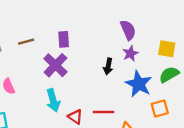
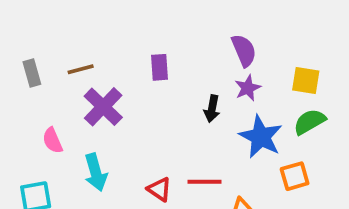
purple rectangle: (64, 39) -> (159, 67), moved
purple cross: (55, 65) -> (103, 107), moved
cyan arrow: (53, 100) -> (96, 172), moved

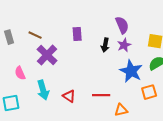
brown line: (81, 69) -> (35, 35), turned 40
black arrow: (212, 109) -> (105, 45), moved
red triangle: (159, 189) -> (69, 96), moved

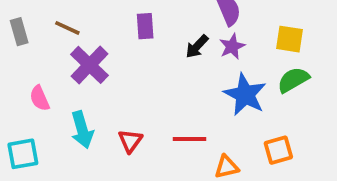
black arrow: (105, 45) -> (197, 46), turned 32
orange square: (149, 92) -> (278, 150), moved
red triangle: (69, 96) -> (130, 141), turned 32

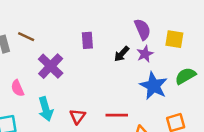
brown line: (67, 28) -> (26, 37), moved
yellow square: (290, 39) -> (174, 39), moved

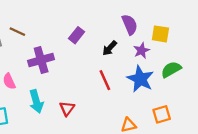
purple rectangle: (87, 40) -> (76, 35), turned 42
purple star: (145, 54) -> (142, 51), moved
purple cross: (51, 66) -> (41, 60), turned 30
red line: (117, 115) -> (105, 80), moved, turned 66

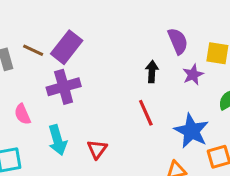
purple rectangle: (76, 35) -> (67, 47), moved, size x1.5
black arrow: (110, 48) -> (152, 72), turned 140
blue star: (140, 79) -> (191, 131), moved

